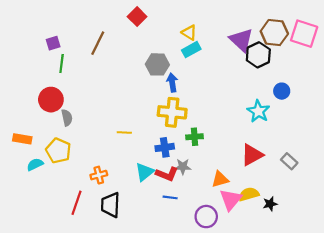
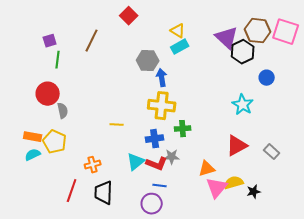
blue circle: (282, 91) -> (267, 78), moved
orange rectangle: (22, 139) -> (33, 137), moved
purple circle: (206, 217) -> (152, 204), moved

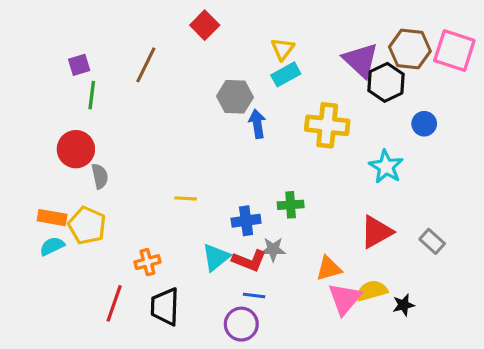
yellow triangle: (178, 31) -> (283, 49), turned 35
yellow cross: (162, 106) -> (327, 125), moved

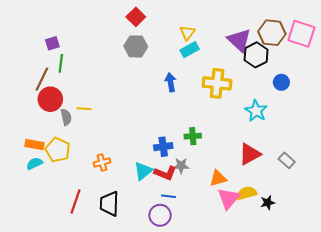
brown line: (146, 65) -> (42, 79), moved
gray hexagon: (235, 97) -> (136, 46), moved
yellow line: (186, 198) -> (84, 109), moved
orange cross: (147, 262) -> (102, 163), moved

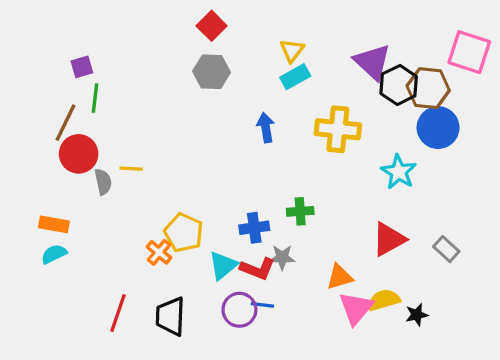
brown hexagon: (272, 33) -> (428, 88), moved
blue circle: (281, 82) -> (438, 128), size x1.6
yellow pentagon: (58, 150) -> (184, 233), moved
orange cross: (102, 163) -> (159, 252), turned -35
purple circle: (160, 215) -> (239, 310), moved

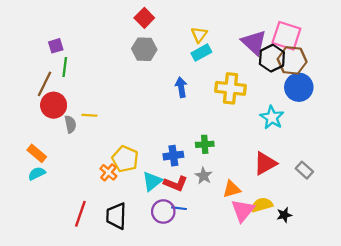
pink square: (469, 52) -> (286, 36), moved
orange rectangle: (54, 224) -> (37, 153), turned 30
gray star: (282, 257) -> (204, 176), moved, turned 30

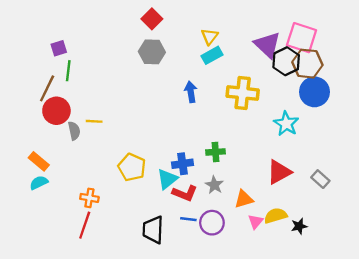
orange cross: (108, 172) -> (89, 198), moved, turned -30
cyan triangle: (152, 181) -> (167, 179), moved
pink triangle: (243, 210) -> (256, 221), size x0.6
purple circle: (163, 212) -> (212, 223), moved
black trapezoid: (116, 216) -> (153, 230), moved

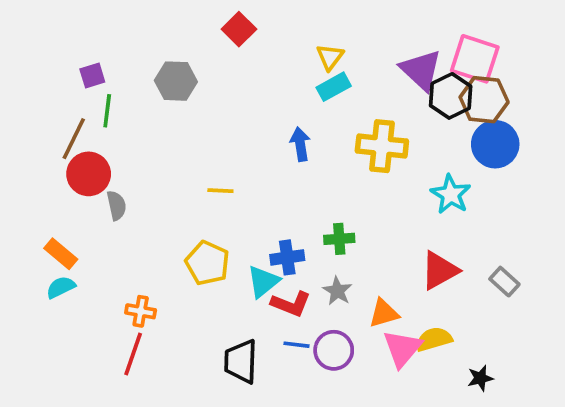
gray hexagon: (152, 52) -> (176, 81), moved
yellow line: (94, 121) -> (220, 191), moved
pink triangle: (256, 221) -> (402, 348), size x1.6
black star: (299, 226) -> (480, 378), moved

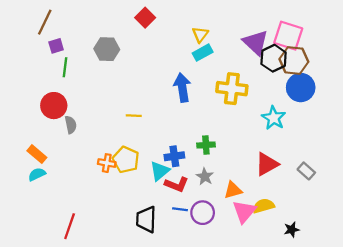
brown line: (74, 139) -> (45, 22), moved
blue arrow: (300, 144) -> (182, 88), size x1.4
orange cross: (141, 311) -> (107, 163), moved
red line: (133, 354) -> (70, 226), moved

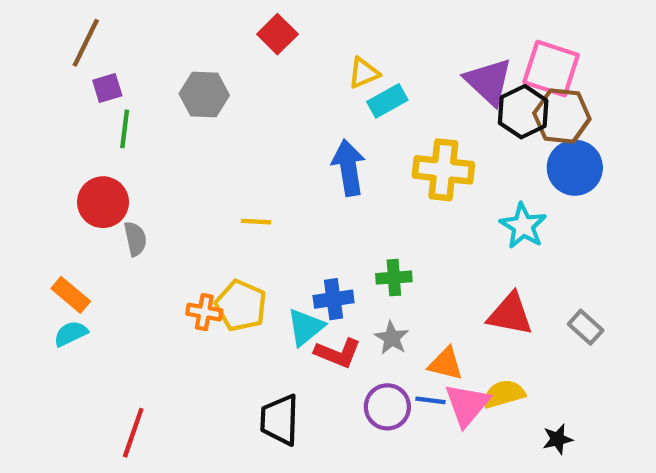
yellow triangle: (200, 35) -> (364, 73), moved, turned 30
red triangle: (267, 164) -> (510, 314), turned 40
orange triangle: (233, 190) -> (446, 364), turned 30
blue line: (180, 209) -> (430, 400), moved

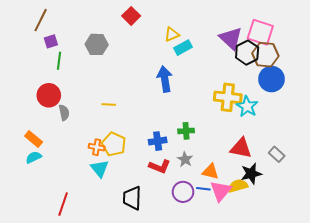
yellow cross: (443, 170) -> (228, 97), moved
yellow line: (256, 222) -> (109, 104), moved
cyan triangle: (306, 327) -> (100, 169), moved, turned -30
black star: (558, 439) -> (251, 174), moved, size x1.5

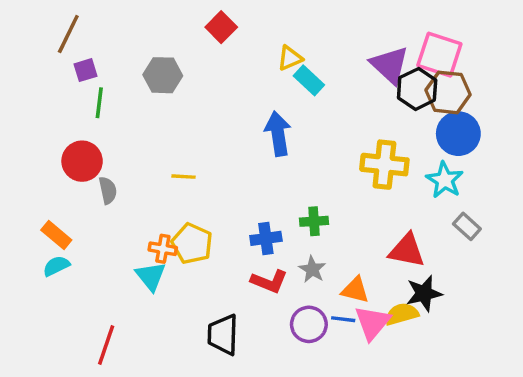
cyan rectangle: (183, 48) -> (309, 80), turned 72
cyan star: (247, 106) -> (445, 180), moved
gray rectangle: (277, 154) -> (467, 226), moved
cyan triangle: (100, 169) -> (151, 276), moved

